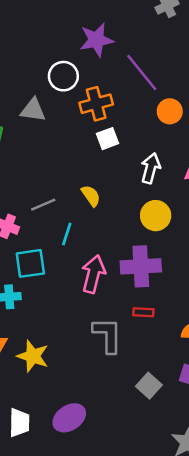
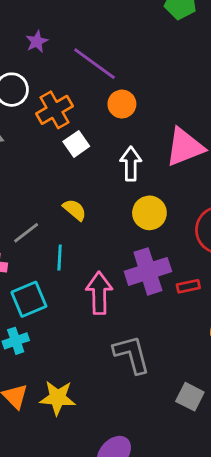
purple star: (96, 40) -> (37, 42), size x0.6
orange circle: (170, 111) -> (122, 104), moved
red rectangle: (143, 312) -> (188, 286), moved

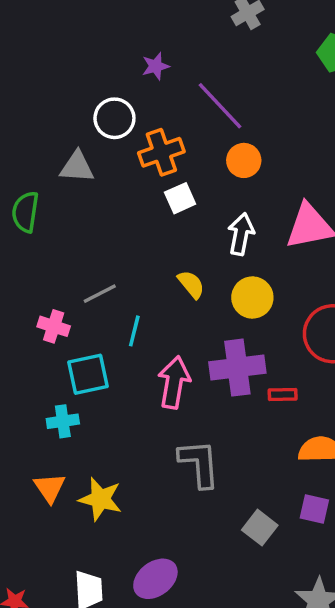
yellow semicircle: (75, 210) -> (191, 284), moved

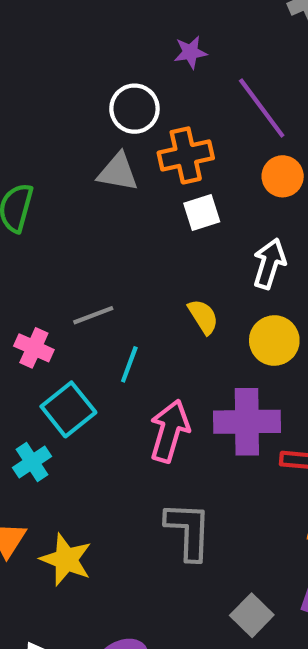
gray triangle: (77, 167) -> (118, 172), moved
cyan square: (88, 374) -> (68, 409), turned -33
cyan cross: (63, 421) -> (32, 462), turned -32

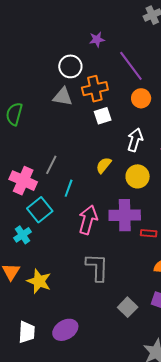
gray line: (93, 315) -> (51, 165), turned -42
yellow semicircle: (203, 317) -> (104, 165), turned -108
pink cross: (34, 348) -> (23, 181), size x1.5

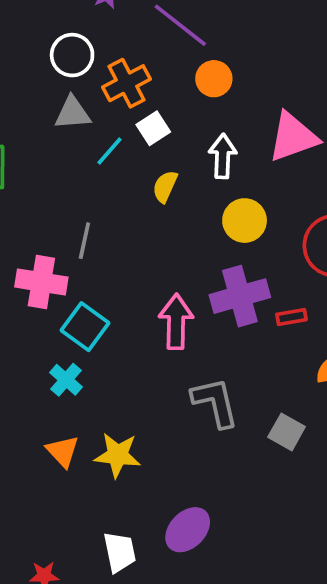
yellow semicircle: (104, 165) -> (165, 186), moved
cyan line: (69, 188) -> (110, 151), moved, turned 36
gray square: (128, 307) -> (287, 432), moved

